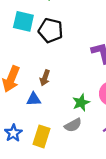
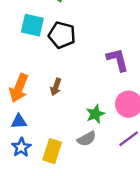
blue triangle: (34, 99) -> (19, 121), moved

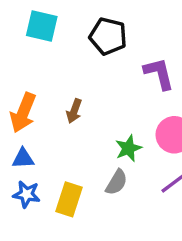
black pentagon: (62, 35) -> (108, 36), moved
gray semicircle: (87, 139) -> (117, 182), turned -30
blue star: (21, 147) -> (27, 194), turned -30

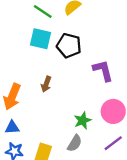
cyan square: (42, 26) -> (41, 39), moved
brown arrow: (74, 111) -> (46, 84), moved

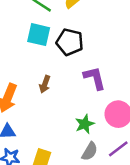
purple L-shape: (103, 71) -> (95, 78), moved
gray semicircle: (75, 143) -> (90, 151), moved

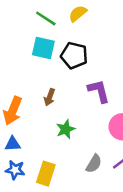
green star: (85, 124) -> (66, 129), moved

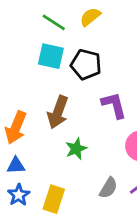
brown arrow: (50, 97) -> (58, 112), size x1.6
blue star: (15, 170) -> (19, 195), turned 30

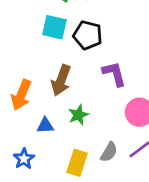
blue triangle: (16, 165) -> (45, 126), moved
yellow rectangle: (54, 199) -> (77, 163), moved

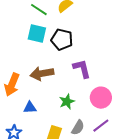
brown arrow: (61, 80) -> (42, 74), turned 60
green star: (78, 115) -> (67, 102), moved

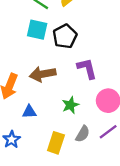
black pentagon: (62, 40) -> (65, 36), turned 30

